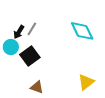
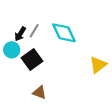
cyan diamond: (82, 31) -> (64, 33), moved
yellow triangle: (86, 82) -> (98, 65), moved

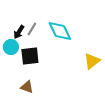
black square: (32, 59) -> (30, 56), turned 30
brown triangle: (39, 92) -> (27, 87), moved

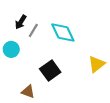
black arrow: (19, 32) -> (21, 22), moved
black square: (30, 56) -> (50, 70), moved, turned -30

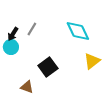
black arrow: (21, 22) -> (13, 34), moved
cyan diamond: (63, 33) -> (78, 31), moved

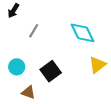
black arrow: (13, 34) -> (13, 11), moved
cyan circle: (11, 47) -> (17, 67), moved

